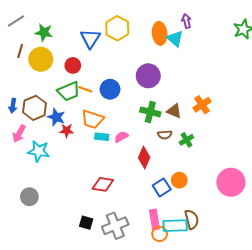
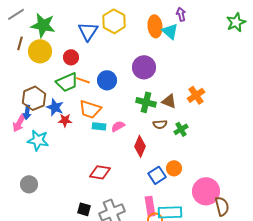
green star: (44, 32) -> (43, 25), size x1.4
blue arrow: (13, 106) -> (27, 112), moved
pink circle: (231, 182) -> (206, 191), moved
brown semicircle: (192, 219) -> (222, 206), moved

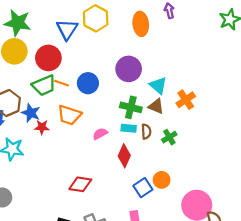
cyan triangle: (170, 31) -> (158, 85), moved
red circle: (71, 57) -> (48, 58), size x1.5
brown semicircle: (160, 124) -> (146, 132), turned -88
cyan rectangle: (99, 126) -> (129, 128), moved

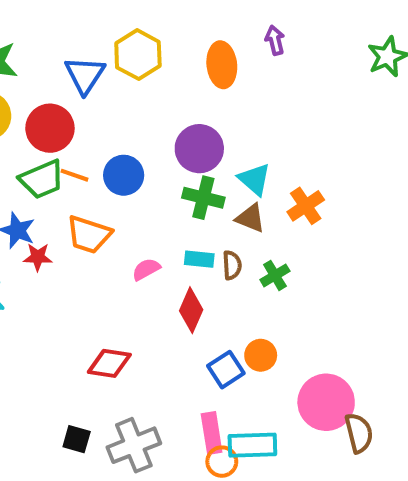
green cross: (131, 107) -> (203, 198), moved

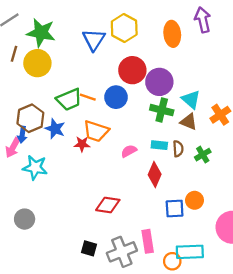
purple arrow: (275, 40) -> (203, 20), size x1.5
red circle: (50, 128) -> (132, 70), moved
red star: (38, 257) -> (82, 144), moved
blue square: (226, 370) -> (175, 208), turned 30
pink rectangle: (212, 433) -> (148, 241), moved

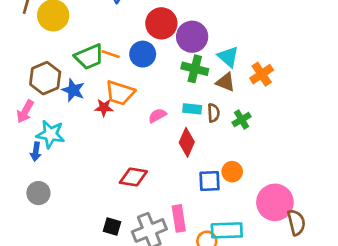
blue arrow: (22, 135) -> (36, 152), moved

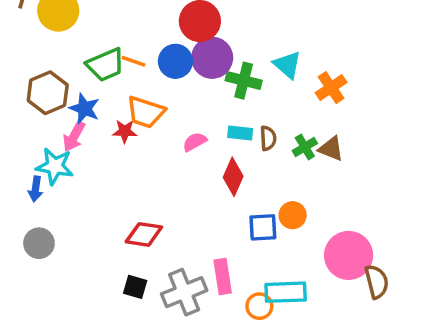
purple circle: (192, 37) -> (212, 58), moved
brown triangle: (225, 82) -> (331, 149), moved
pink arrow: (25, 112) -> (74, 136), moved
red diamond: (133, 177) -> (144, 234), moved

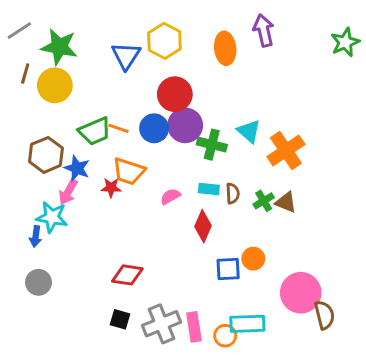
orange cross: (331, 88) -> (286, 150), size x1.4
pink rectangle: (223, 276) -> (194, 327), moved

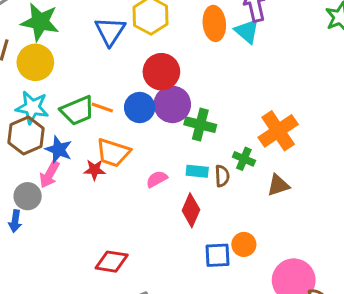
cyan triangle: (249, 131) -> (247, 31), moved
green cross: (264, 201) -> (244, 159), moved, turned -36
brown triangle: (286, 202) -> (278, 185), turned -40
cyan star: (52, 217) -> (32, 107), moved
gray circle: (39, 282) -> (28, 196), moved

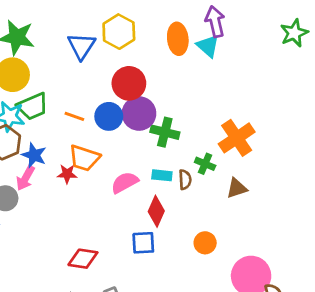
green trapezoid: (77, 111) -> (33, 106), moved
pink semicircle: (157, 179) -> (125, 182), size x1.4
blue square: (217, 255) -> (143, 243), moved

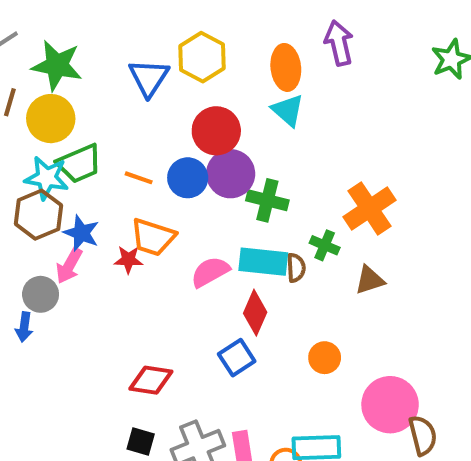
cyan triangle: (208, 46) -> (288, 110), moved
cyan rectangle: (162, 175) -> (263, 262), size x1.6
blue square: (143, 243) -> (237, 358), turned -30

